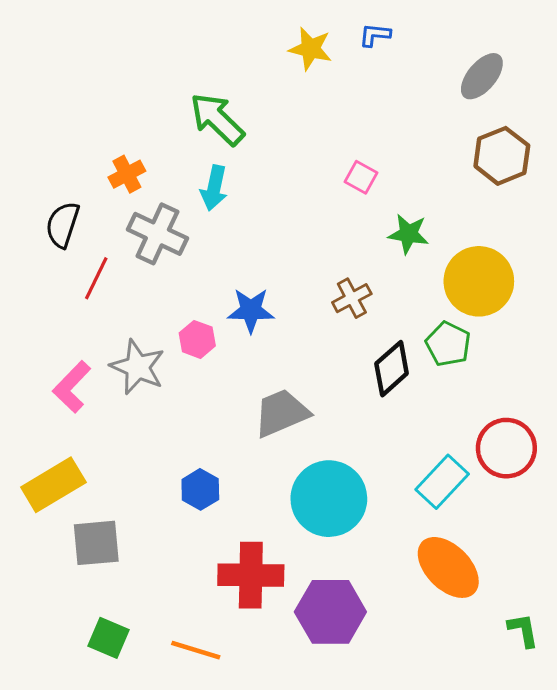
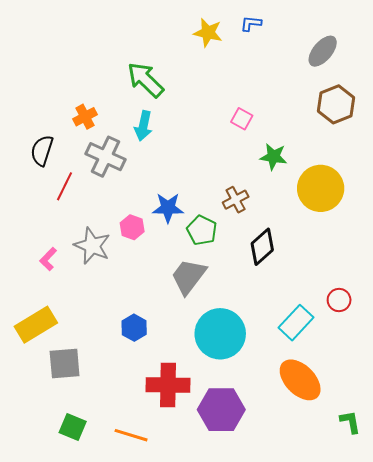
green pentagon: (448, 344) -> (202, 230), moved
pink L-shape: (72, 387) -> (48, 259), size x0.7
gray trapezoid: (281, 413) -> (188, 276), turned -30
red circle: (506, 448) -> (339, 300), size x0.6

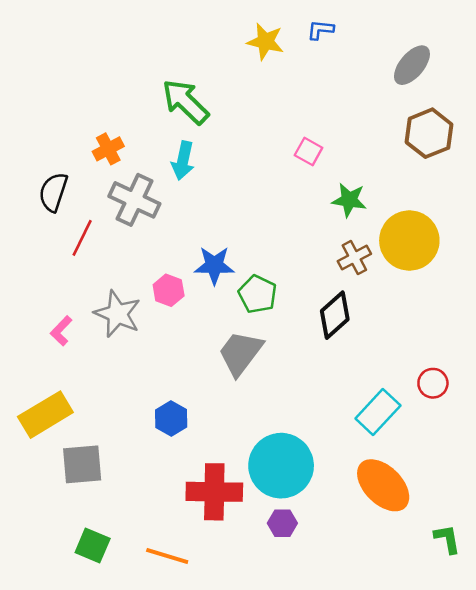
brown cross: (236, 200) -> (354, 258), moved
cyan circle: (220, 334) -> (281, 466), moved
purple hexagon: (221, 410) -> (282, 523), size x0.5

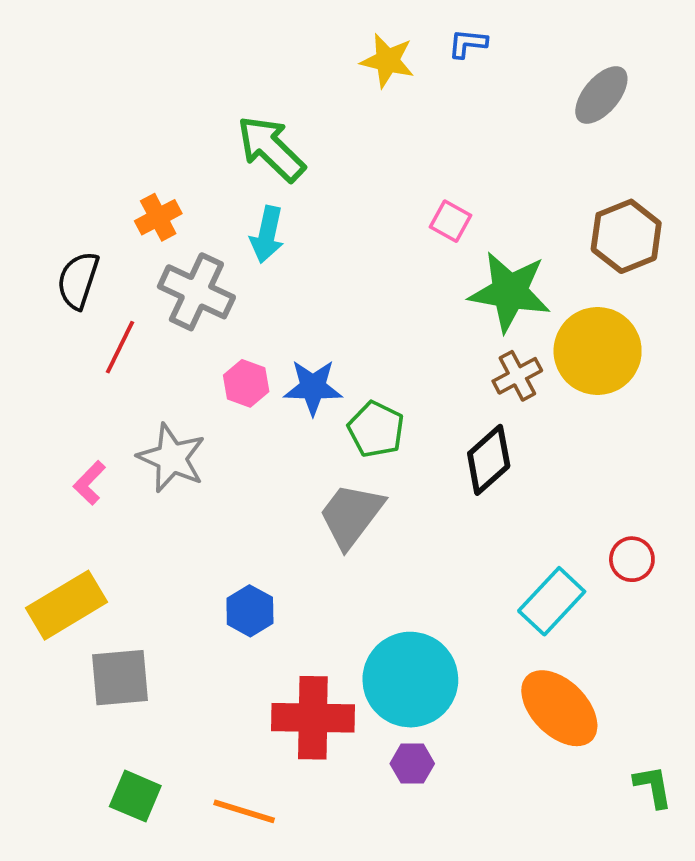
brown hexagon: (429, 133) -> (626, 236), moved
green star: (349, 200) -> (510, 292), size x1.6
pink hexagon: (169, 290) -> (246, 383), moved

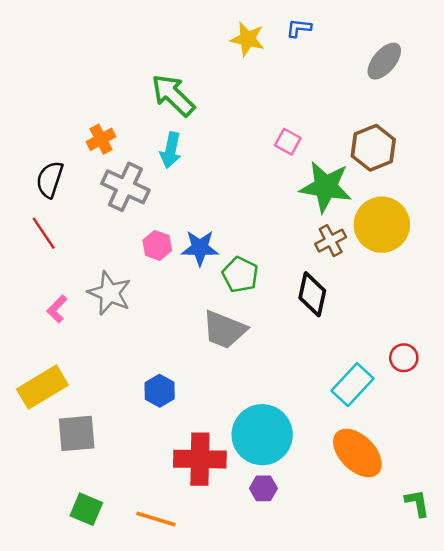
brown hexagon: (626, 236) -> (373, 148), moved
red line: (120, 347) -> (44, 233), moved, turned -60
black diamond: (489, 460) -> (312, 294), turned -36
gray trapezoid: (351, 515) -> (224, 330), turned -105

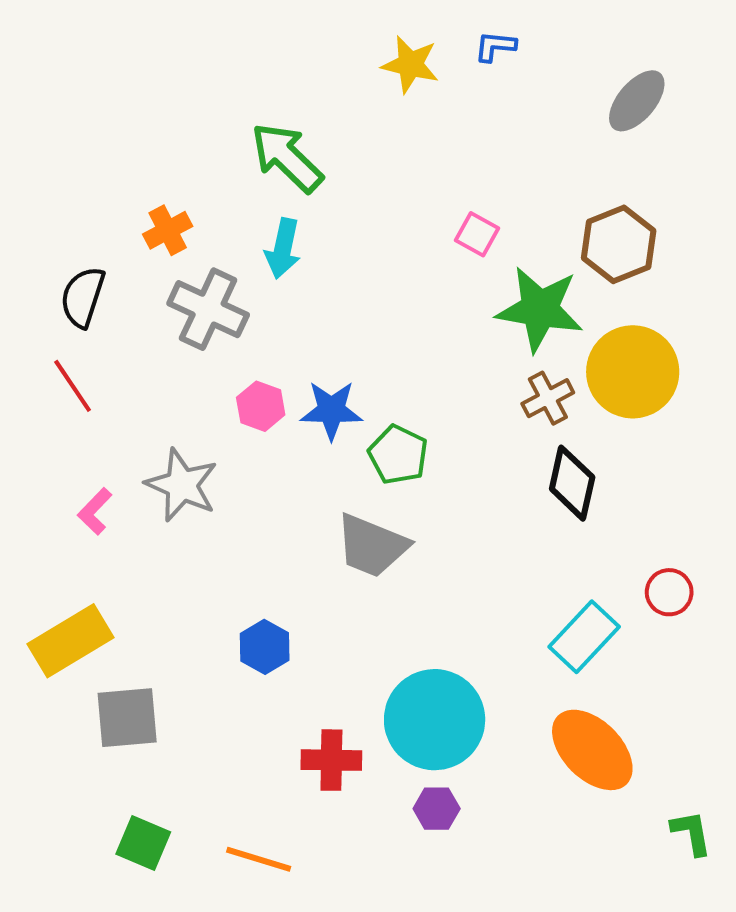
black diamond: (312, 294) -> (572, 483), moved
red cross: (200, 459) -> (331, 760), size x0.7

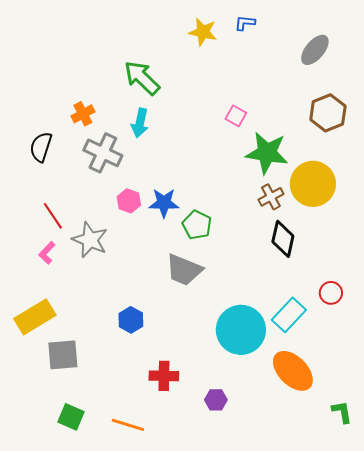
brown hexagon: (619, 244) -> (328, 113), moved
red line: (73, 386) -> (53, 216), moved
cyan circle: (435, 720) -> (241, 330), moved

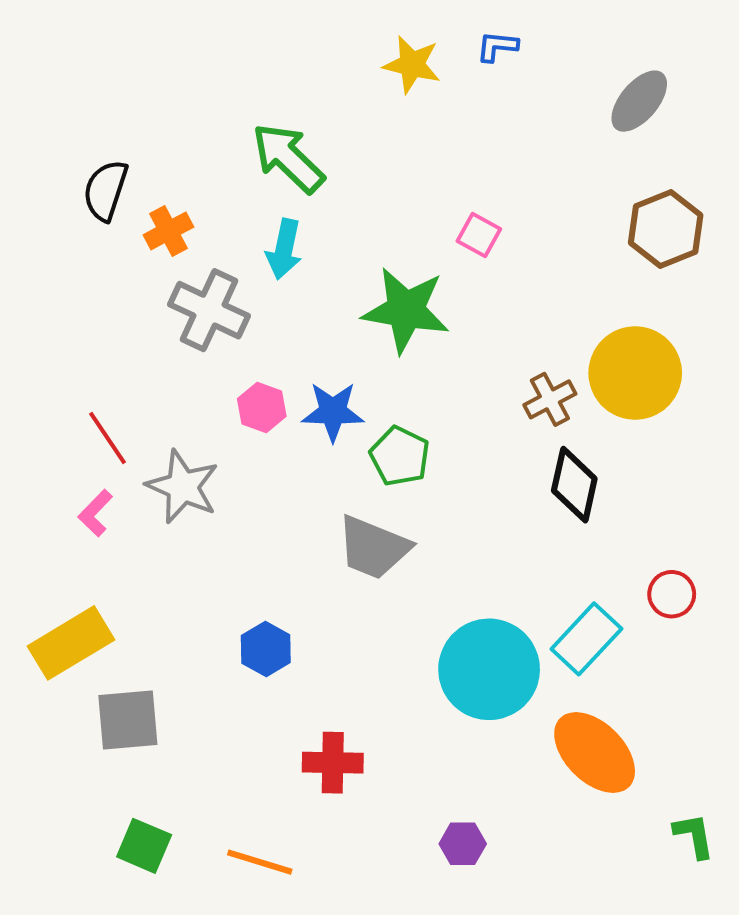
black semicircle: (41, 147) -> (106, 190), moved
green star: (267, 153) -> (406, 310), moved
purple hexagon: (216, 400) -> (463, 844), moved

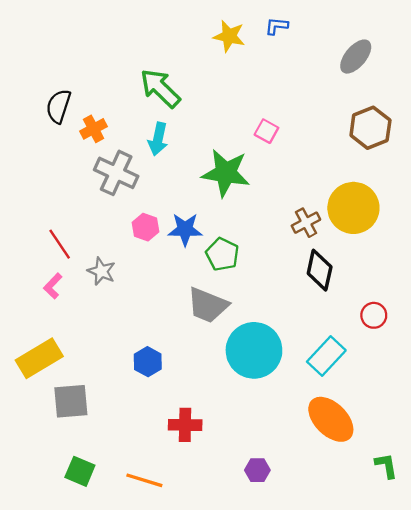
gray star: (183, 487) -> (101, 271), size x0.7
red circle: (672, 594) -> (374, 315), moved
cyan circle: (489, 669) -> (254, 350), moved

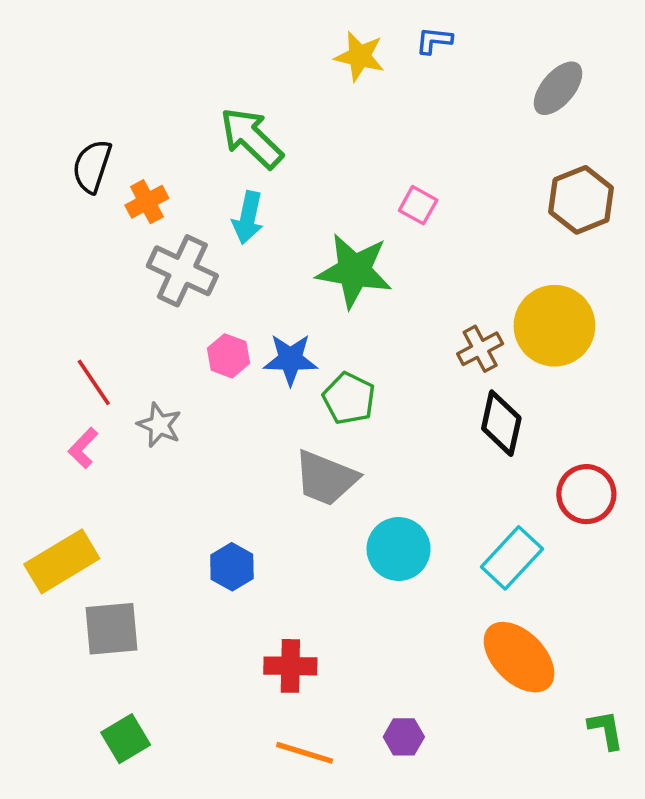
red circle: (374, 315) -> (586, 494), size x1.4
cyan circle: (254, 350) -> (399, 549), size x0.7
green square: (80, 471) -> (126, 739), turned 36
orange line: (144, 480) -> (305, 753), moved

